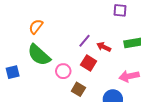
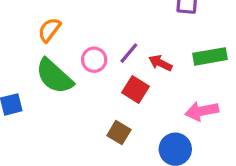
pink circle: (63, 71) -> (94, 60), moved

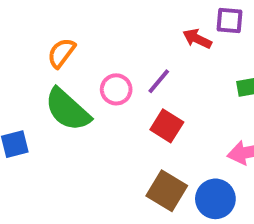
red arrow: (160, 63) -> (197, 39), moved
brown square: (119, 133) -> (167, 191), moved, size x1.4

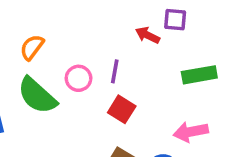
purple line: (159, 81) -> (115, 71), turned -30

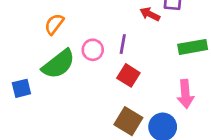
green semicircle: (37, 96) -> (58, 64), turned -80
pink arrow: (191, 132) -> (185, 94), turned -84

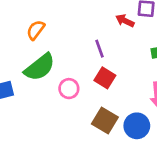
purple line: (123, 44) -> (100, 49), turned -30
pink circle: (93, 50) -> (69, 89), moved

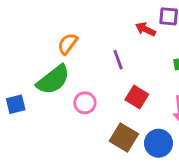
orange semicircle: (36, 30) -> (68, 44), moved
red square: (105, 78) -> (137, 97), moved

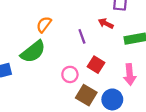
red arrow: (145, 29) -> (106, 23), moved
pink circle: (85, 103) -> (70, 74), moved

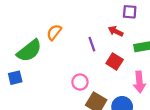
green semicircle: (33, 52) -> (29, 51), moved
red square: (96, 65) -> (115, 62), moved

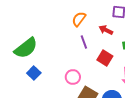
orange semicircle: (54, 32) -> (79, 19), moved
blue square: (15, 78) -> (34, 73), moved, turned -32

